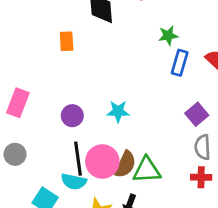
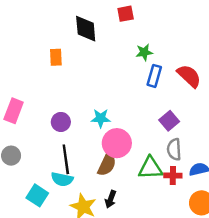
pink circle: (102, 161) -> (117, 143), moved
green triangle: (147, 170) -> (150, 168), moved

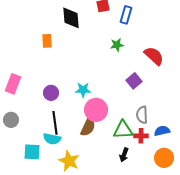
green star: (144, 52) -> (117, 45), moved
blue rectangle: (154, 76) -> (126, 15), moved
purple square: (169, 121) -> (134, 81), moved
cyan square: (37, 195) -> (32, 152), turned -30
black arrow: (111, 199) -> (124, 155), moved

